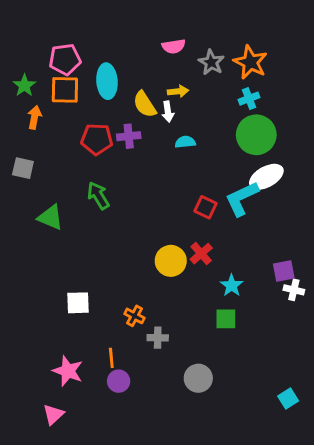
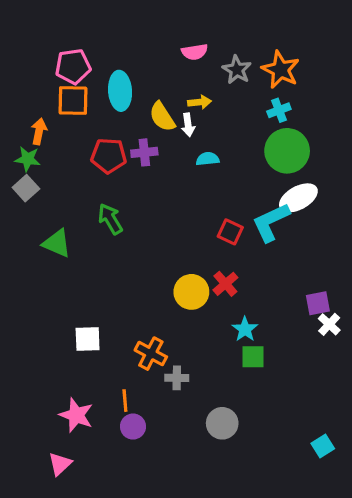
green star: (24, 86) -> (28, 159), moved, turned -30
gray square: (23, 168) -> (26, 188), turned 35
cyan star: (232, 285) -> (245, 329), moved
white cross: (294, 290) -> (329, 324), turned 30
orange cross: (135, 316) -> (151, 354), size x1.4

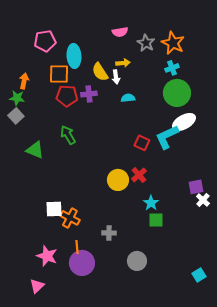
orange square: (73, 101) -> (59, 74), moved
orange cross: (151, 354) -> (70, 218), moved
purple circle: (133, 427) -> (82, 263), size x1.6

